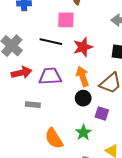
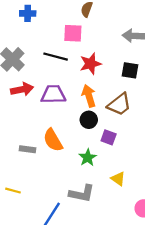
gray rectangle: (33, 105) -> (28, 149), moved
orange semicircle: (54, 138) -> (53, 140), moved

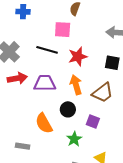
black circle: (89, 120) -> (68, 109), moved
gray rectangle: (28, 149) -> (23, 146), moved

